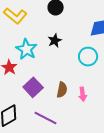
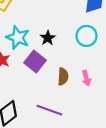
black star: (55, 41) -> (48, 38), moved
purple square: (33, 87) -> (35, 62), moved

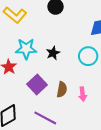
cyan star: (18, 38) -> (26, 49), turned -30
purple square: (35, 62) -> (37, 85), moved

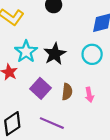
cyan star: (26, 49) -> (26, 52), turned -30
black star: (53, 53) -> (55, 54), size x1.5

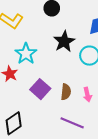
black star: (55, 54) -> (64, 41), moved
purple line: (52, 123) -> (72, 123), moved

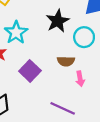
brown semicircle: (66, 92) -> (66, 61), moved, turned 84

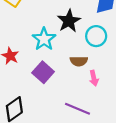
cyan star: (16, 32) -> (44, 39), moved

